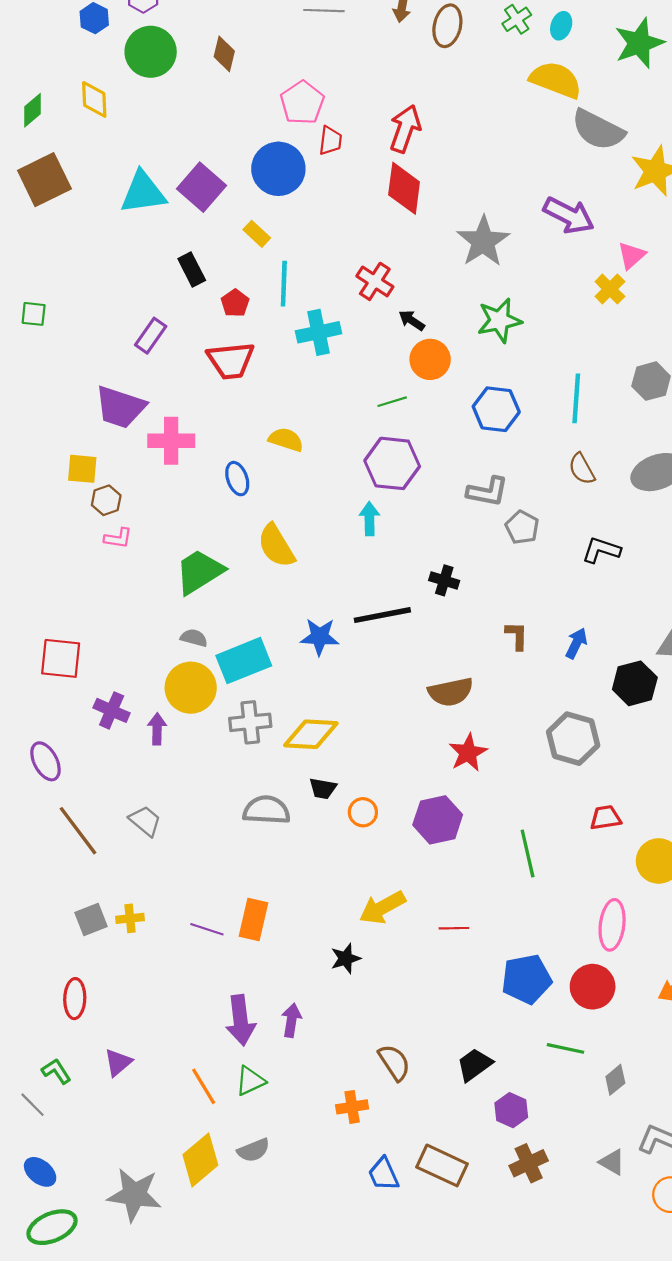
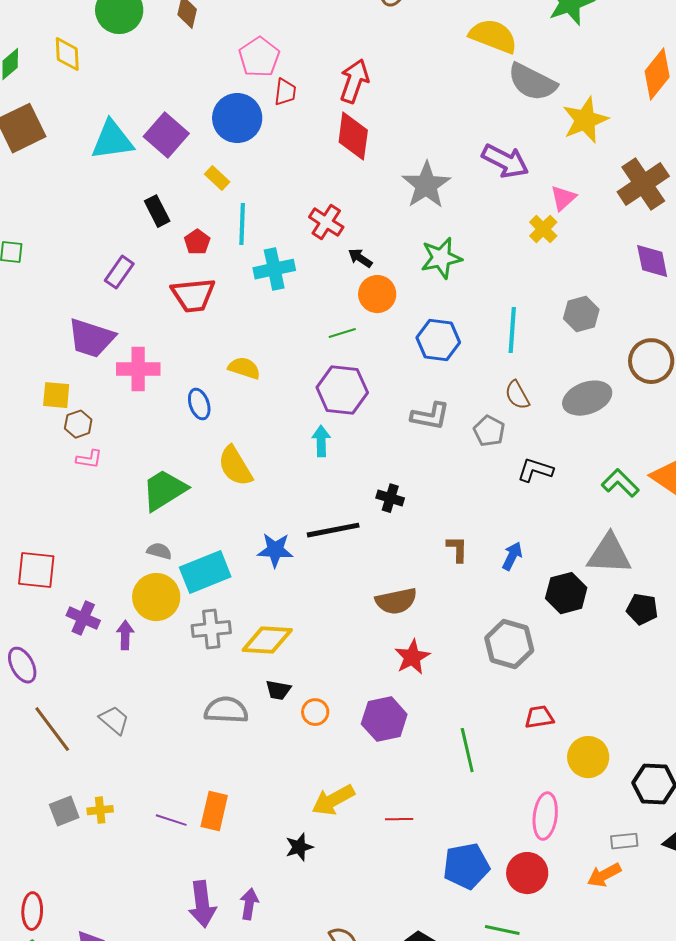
gray pentagon: (522, 527) -> (489, 431), moved
red ellipse: (75, 999) -> (32, 911), moved

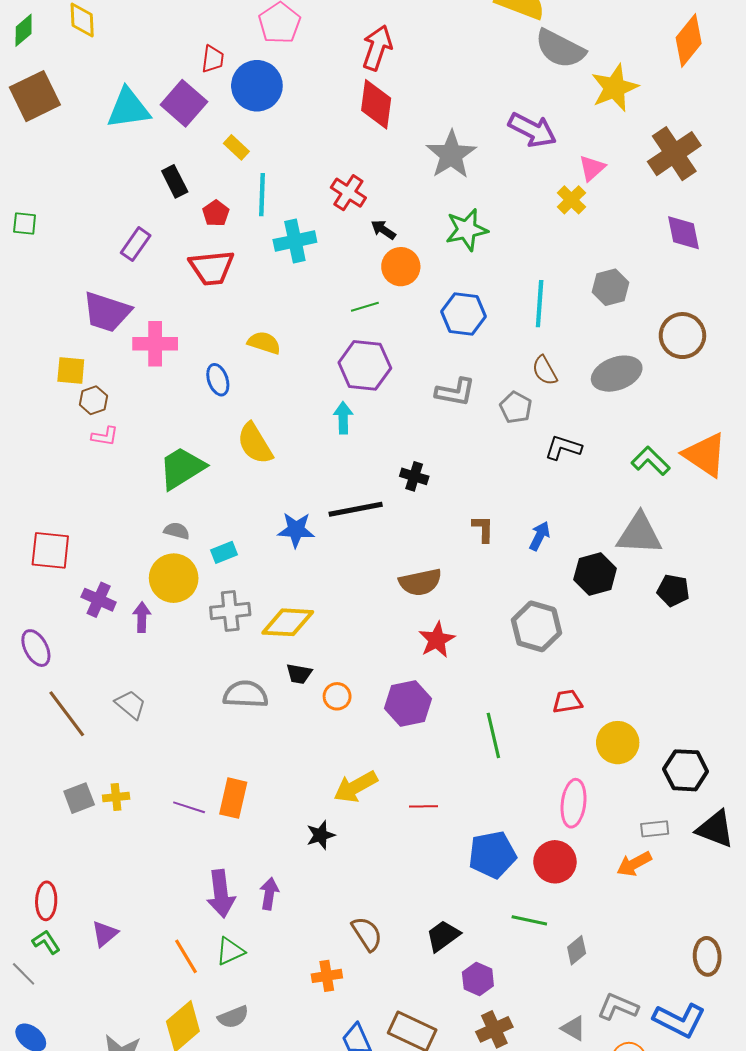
red trapezoid: (285, 92) -> (213, 59), moved
cyan rectangle: (205, 572) -> (224, 552), size x0.5

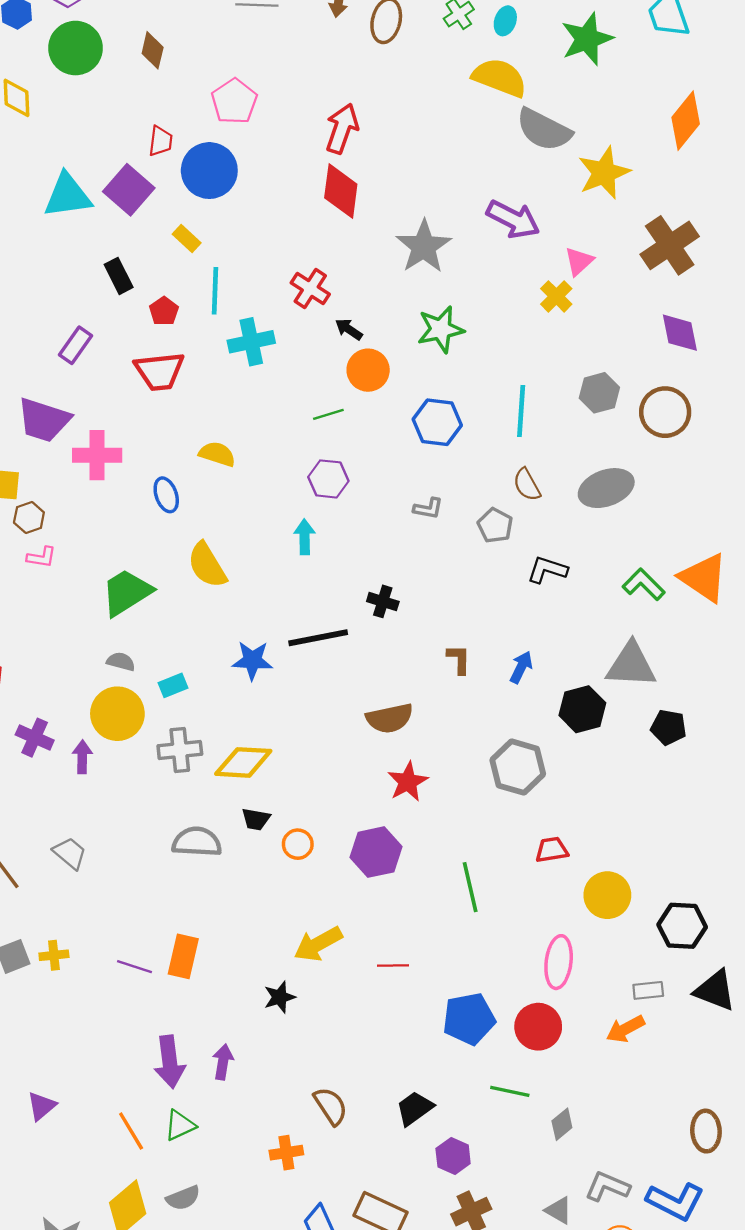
brown circle: (682, 336) -> (665, 412), moved
purple hexagon: (365, 365) -> (328, 479), size x0.7
gray L-shape: (455, 392) -> (428, 508), size x0.7

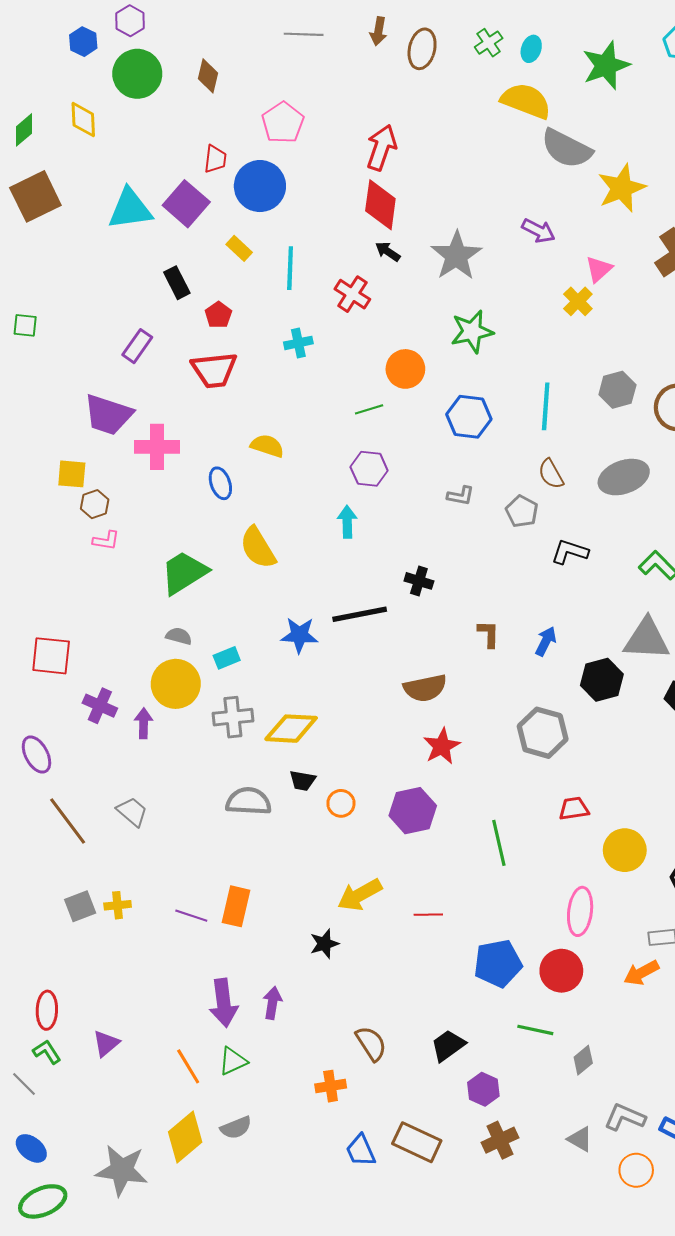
purple arrow: (513, 219) -> (538, 231), size x0.7
cyan line: (215, 291) -> (290, 268), moved
black arrow: (349, 329) -> (388, 252), moved
cyan cross: (251, 342) -> (298, 343), size x0.7

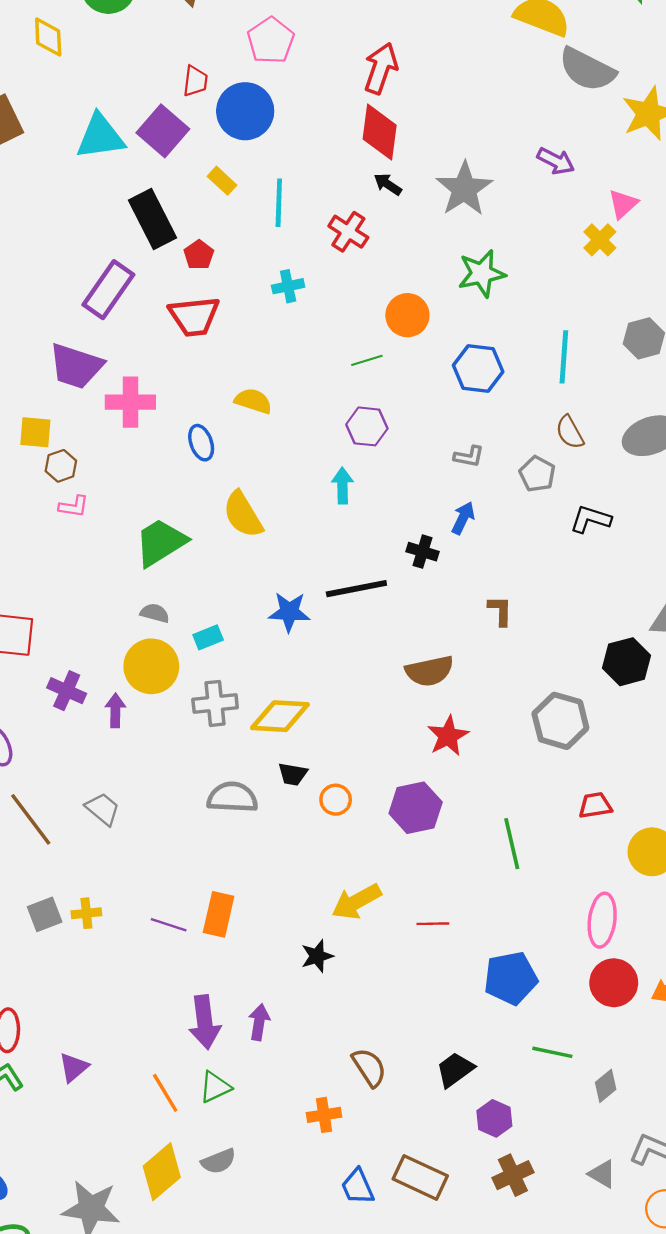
black rectangle: (177, 283) -> (152, 219), size x1.6
purple rectangle: (137, 346) -> (108, 290), size x1.5
blue arrow: (546, 641) -> (463, 518), moved
red circle: (561, 971) -> (614, 983), moved

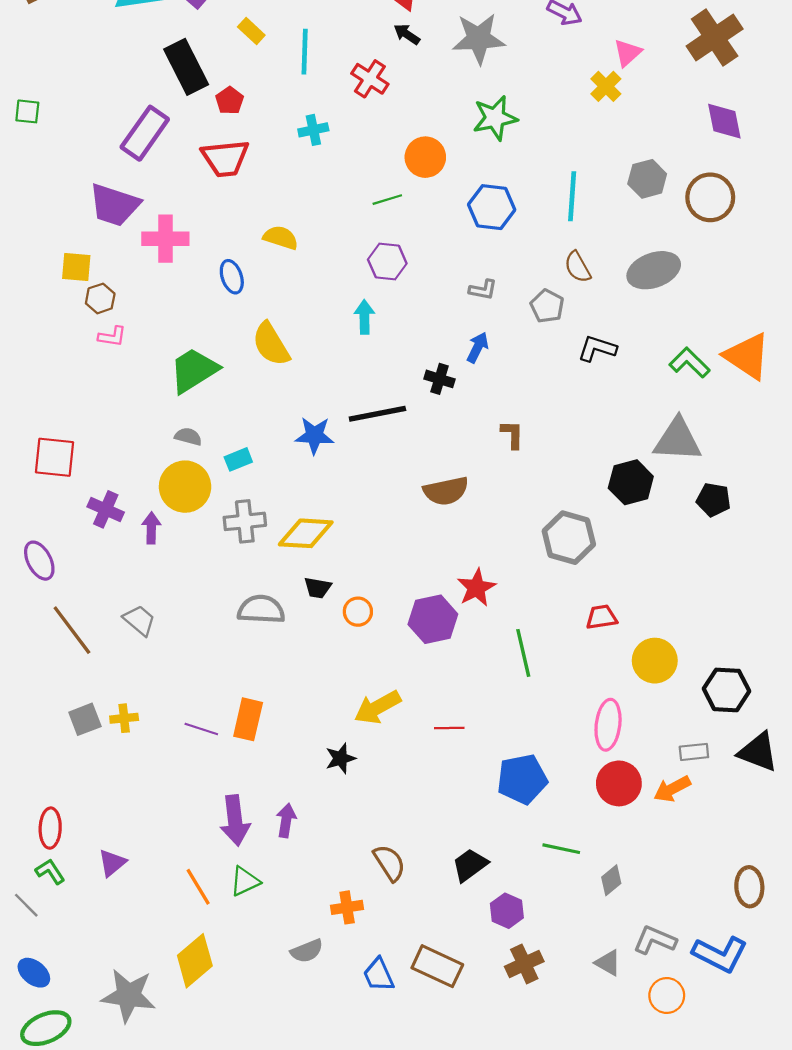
gray star: (464, 189) -> (479, 39), turned 30
red star: (448, 736) -> (476, 588), moved
gray semicircle: (219, 1161) -> (307, 951), moved

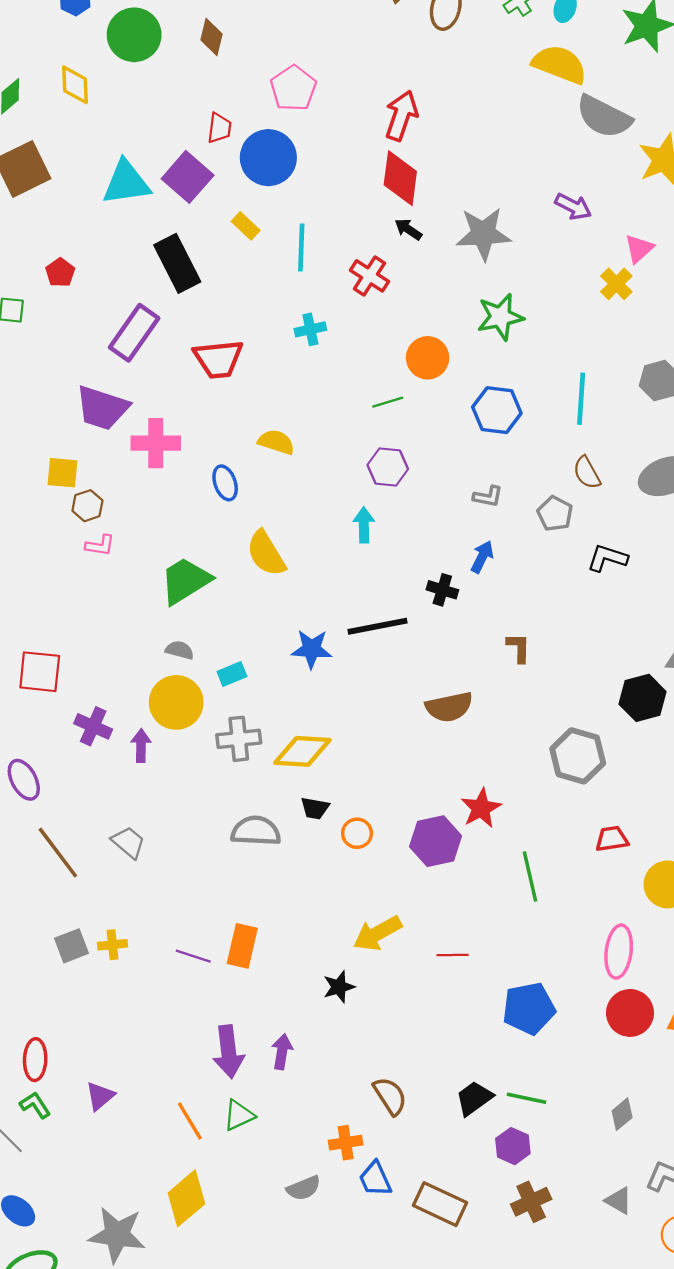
red pentagon: (230, 101) -> (60, 272), moved
green line: (561, 849) -> (527, 1098), moved
blue trapezoid: (379, 975) -> (375, 1179), moved

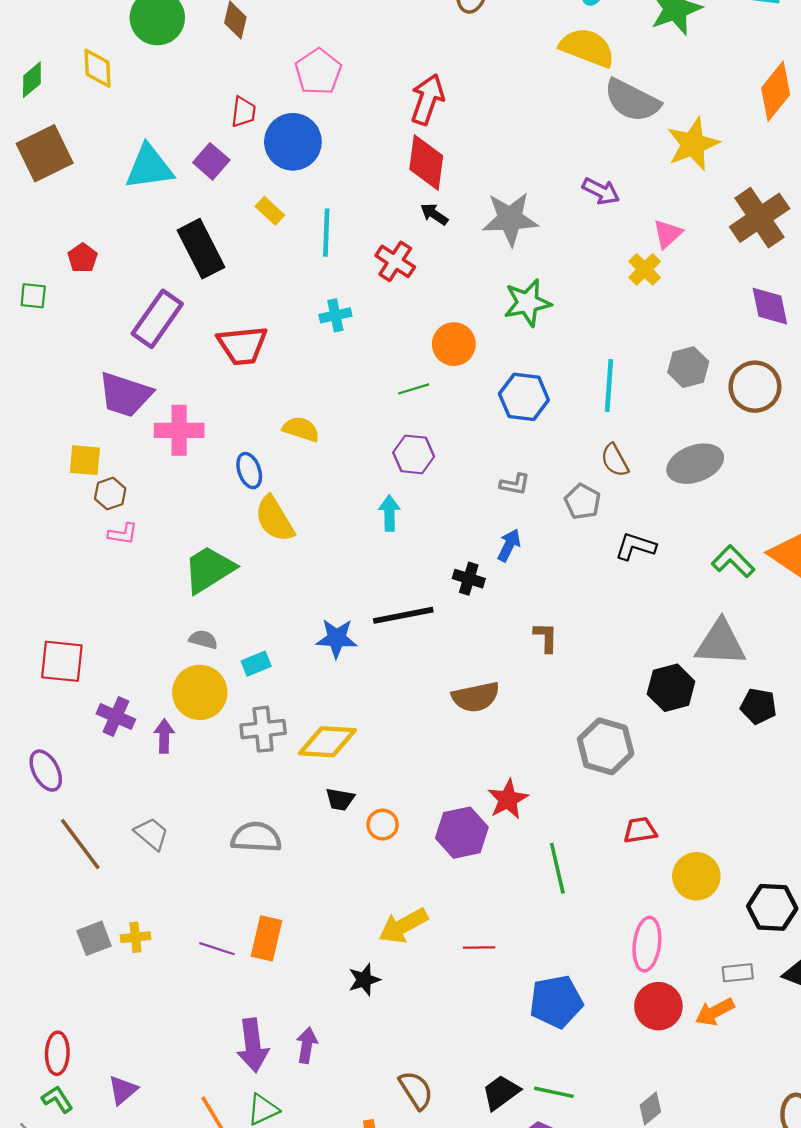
purple square: (188, 177) -> (211, 161), size x0.7
yellow semicircle: (266, 553) -> (275, 519), moved
gray semicircle: (256, 831) -> (256, 837), moved

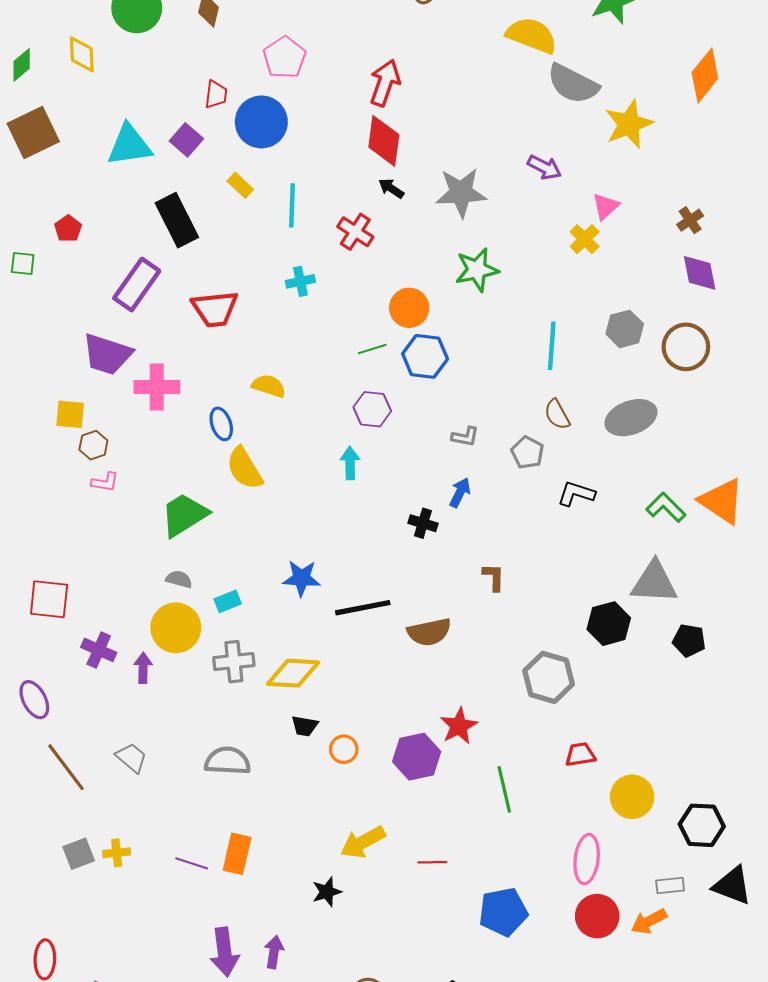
brown cross: (760, 218) -> (690, 220), moved, size x0.5
blue hexagon: (524, 397) -> (425, 356), moved
black line: (403, 615) -> (363, 608), moved

